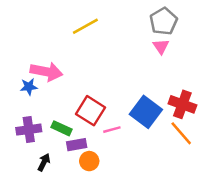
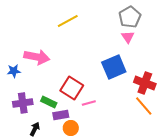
blue star: (29, 87) -> (14, 71), moved
blue square: (146, 112) -> (114, 67), moved, turned 30

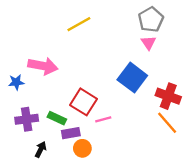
blue square: (114, 67) -> (132, 78), turned -30

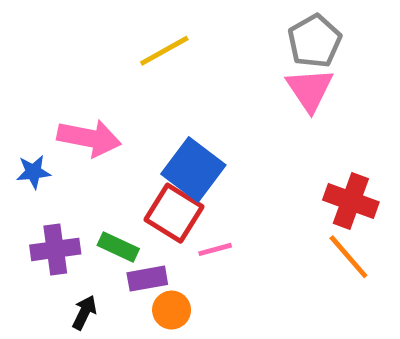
pink triangle: (149, 43) -> (310, 90), size x1.5
blue square: (132, 78) -> (193, 170), moved

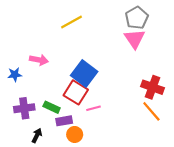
pink arrow: (89, 138) -> (39, 60), size x0.7

